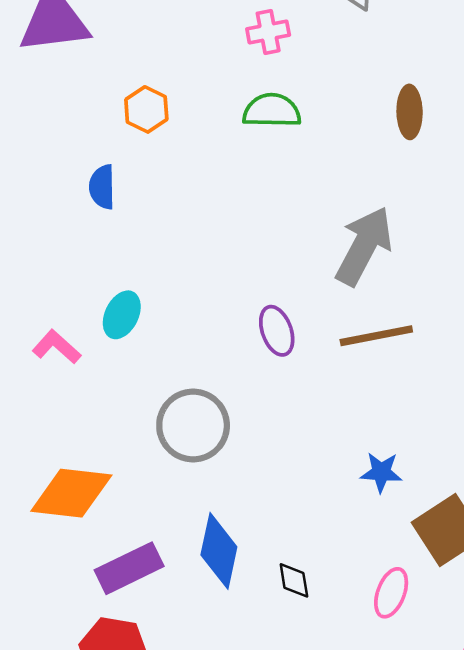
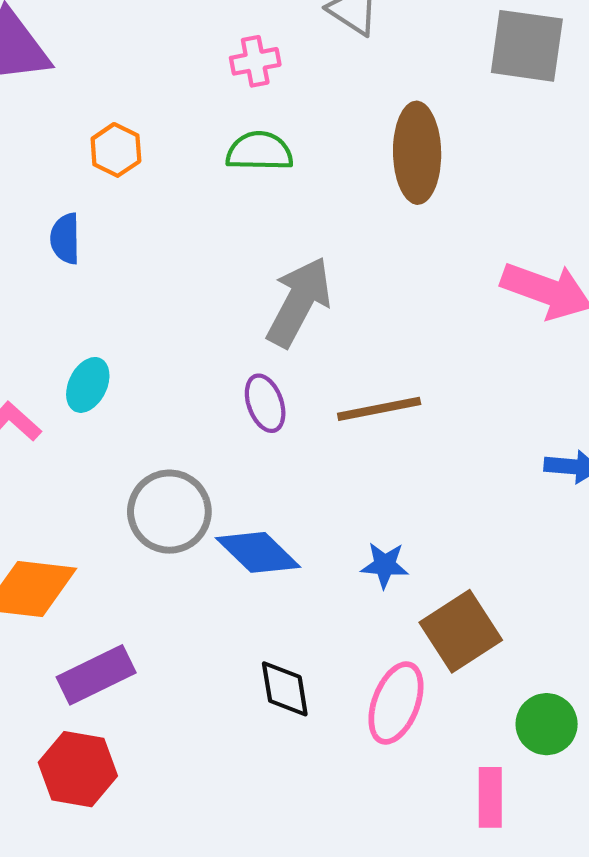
brown ellipse: (410, 112) -> (417, 153), size x1.6
gray arrow: (364, 246) -> (299, 302), moved
blue diamond: (219, 551) -> (258, 552), moved, turned -58
black diamond: (294, 580) -> (285, 689), size x1.4
pink ellipse: (391, 593) -> (396, 703), size x1.4

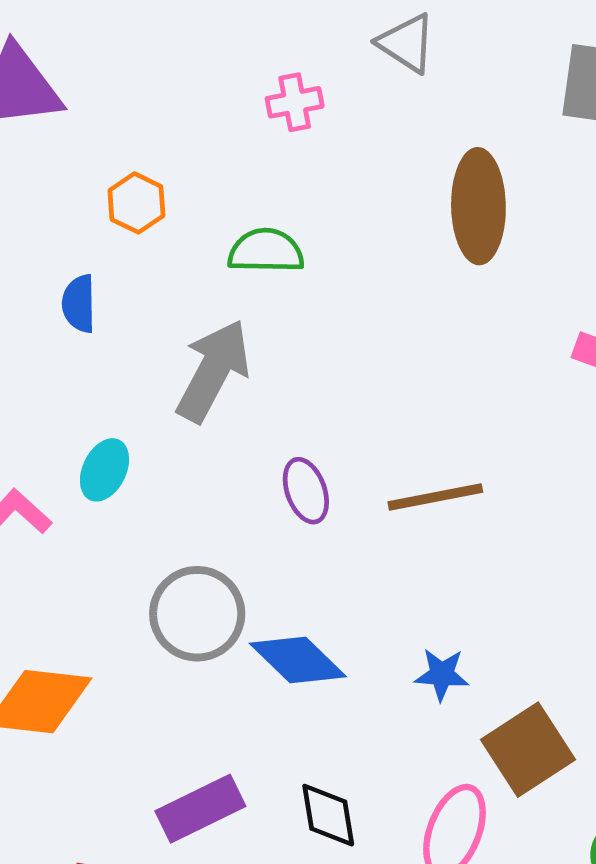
green semicircle: (259, 151) -> (266, 251), moved
gray arrow: (299, 302) -> (213, 371), moved
purple rectangle: (96, 675) -> (200, 809), moved

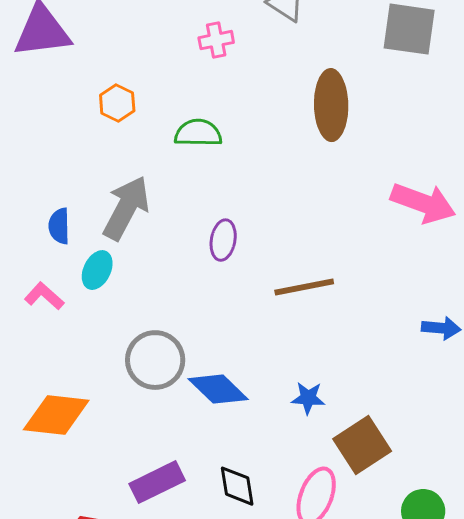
blue semicircle: (79, 304) -> (59, 226), moved
gray arrow: (213, 371) -> (126, 208), moved
purple ellipse: (306, 491) -> (223, 240), moved, turned 30

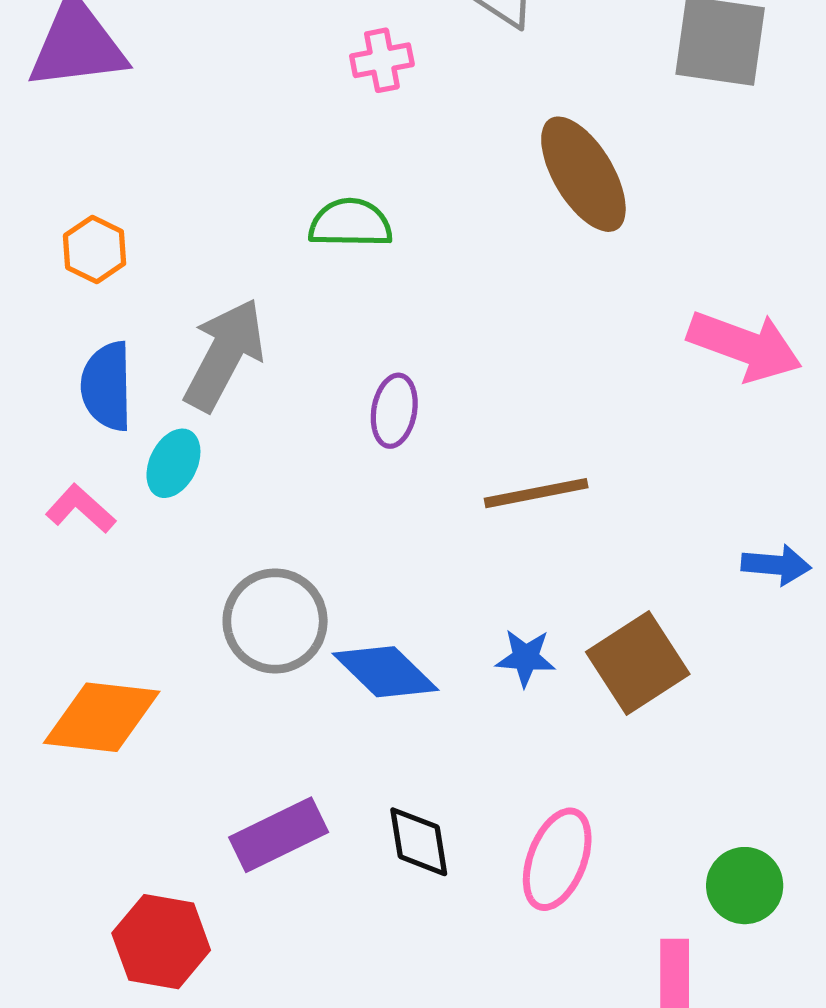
orange hexagon: (117, 103) -> (95, 250), moved
brown ellipse: (331, 105) -> (583, 174), turned -30
blue semicircle: (59, 226) -> (107, 386), size x1.4
blue star: (308, 398) -> (526, 658), moved
brown square: (362, 445) -> (638, 663), moved

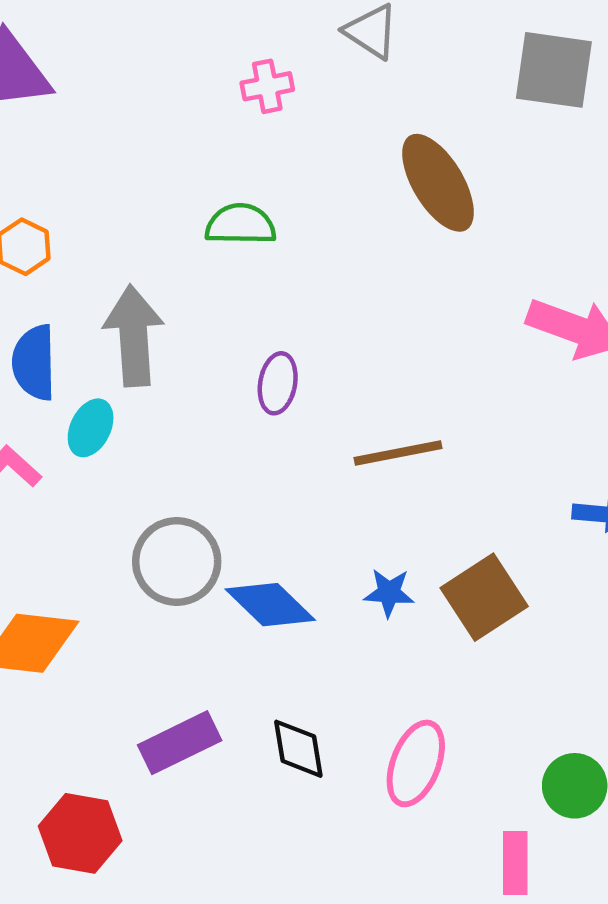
gray arrow: (224, 355) -> (134, 336), turned -32

